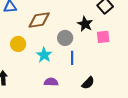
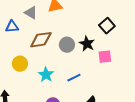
gray circle: (65, 38) -> (67, 45), moved
blue line: (72, 58) -> (74, 78), turned 64

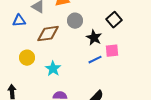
gray circle: (67, 45) -> (75, 21), moved
blue line: (74, 78) -> (95, 60), moved

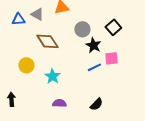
blue triangle: (19, 21) -> (18, 19), moved
gray circle: (75, 21) -> (82, 29), moved
brown diamond: (48, 34) -> (47, 41), turned 65

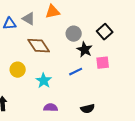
blue line: (94, 67) -> (76, 72), moved
black semicircle: (96, 104) -> (88, 109), turned 32

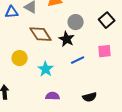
black star: (85, 50) -> (67, 39), moved

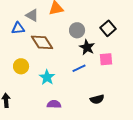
blue triangle: (12, 12) -> (18, 28), moved
black star: (67, 39) -> (87, 47), moved
black semicircle: (90, 97) -> (97, 99), moved

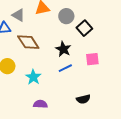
black square: (108, 28) -> (84, 28), moved
gray circle: (77, 30) -> (66, 16), moved
black star: (87, 47) -> (63, 49), moved

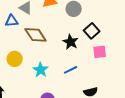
black square: (84, 28) -> (92, 31), moved
blue line: (65, 68) -> (71, 70), moved

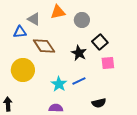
yellow circle: (15, 59) -> (23, 70), size x1.5
cyan star: (41, 70) -> (59, 84), moved

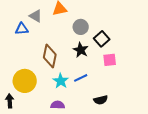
gray circle: (82, 20) -> (81, 27), moved
brown diamond: (44, 46) -> (50, 56), moved, turned 45
yellow circle: (23, 70) -> (25, 81), moved

